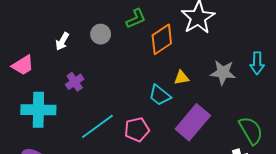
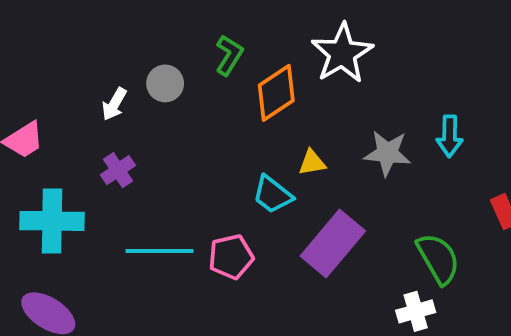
green L-shape: (136, 19) -> (229, 55), turned -35
white arrow: (62, 41) -> (114, 104), moved
cyan line: (97, 126) -> (159, 251), turned 36

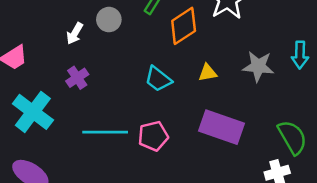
cyan trapezoid: (272, 195) -> (158, 79), moved
cyan cross: (52, 221) -> (33, 112), turned 36
purple rectangle: (333, 244) -> (222, 127), turned 69

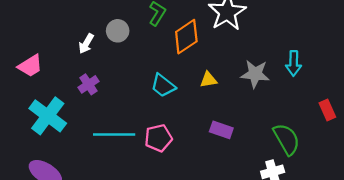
purple rectangle: (222, 127) -> (221, 130), size x0.6

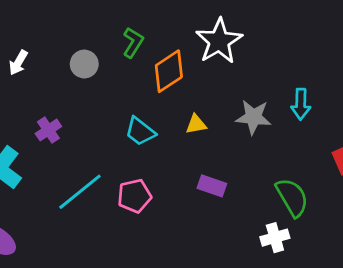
white arrow: (86, 44) -> (18, 63), moved
cyan line: (114, 135) -> (80, 192), turned -39

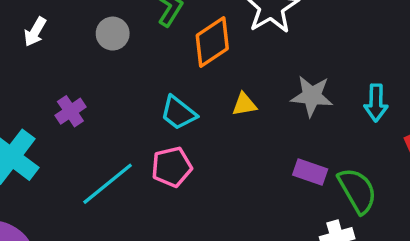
cyan arrow: (301, 104) -> (376, 103), moved
purple rectangle: (212, 186) -> (310, 172), moved
pink pentagon: (134, 196) -> (172, 167), moved

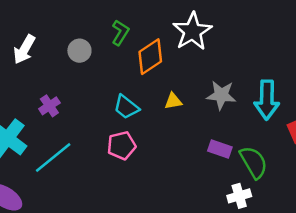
white arrow: (35, 32) -> (24, 49), size x1.4
cyan arrow: (376, 103) -> (267, 100), size x1.5
cyan line: (108, 184) -> (53, 157), moved

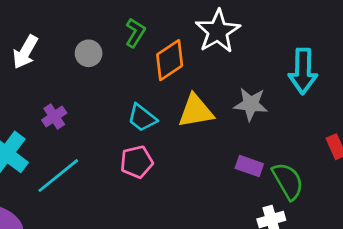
cyan arrow: (267, 100) -> (303, 71), moved
yellow triangle: (173, 101) -> (196, 111), size x1.8

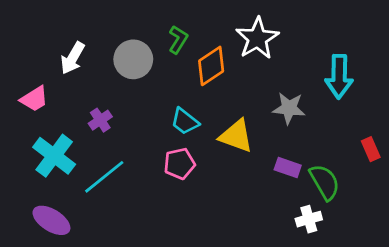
gray circle: (89, 53) -> (133, 59), size x1.5
yellow triangle: (196, 111) -> (236, 136), moved, turned 30

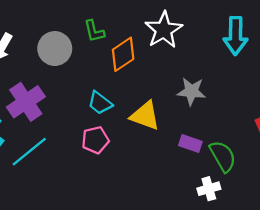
green L-shape: (178, 40) -> (94, 31), turned 135
cyan arrow: (339, 77) -> (235, 36), moved
purple cross: (100, 120) -> (26, 102), size x1.8

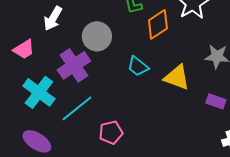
gray circle: (55, 49) -> (97, 36), moved
pink pentagon: (95, 140) -> (111, 132), moved

